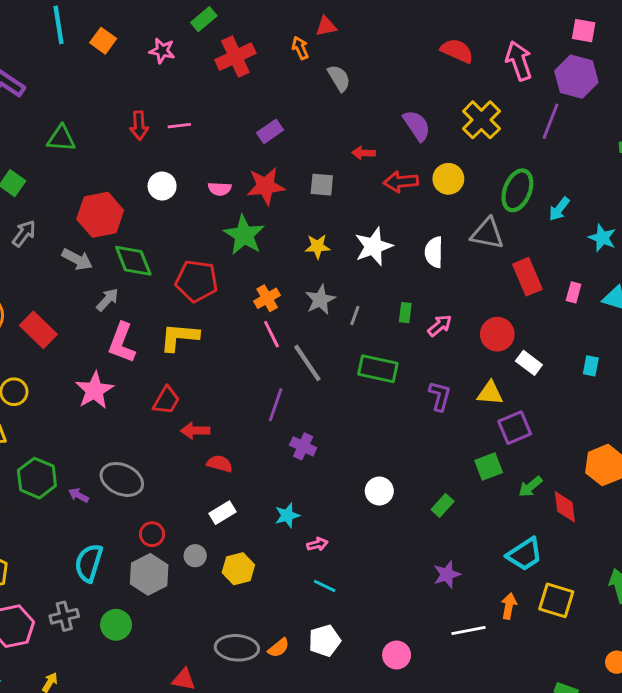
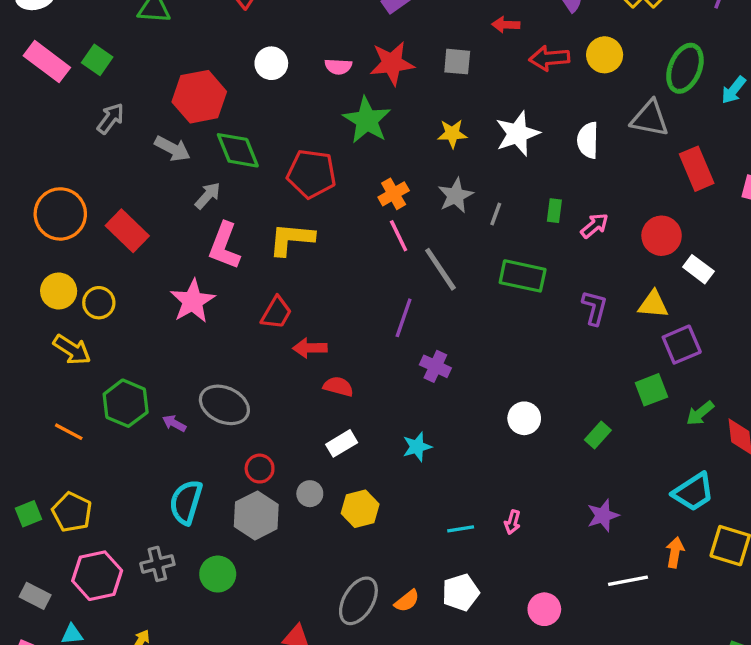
pink arrow: (317, 544) -> (512, 522), moved, turned 120
cyan line: (325, 586) -> (461, 529), turned -35
gray ellipse: (237, 648) -> (358, 601), turned -63

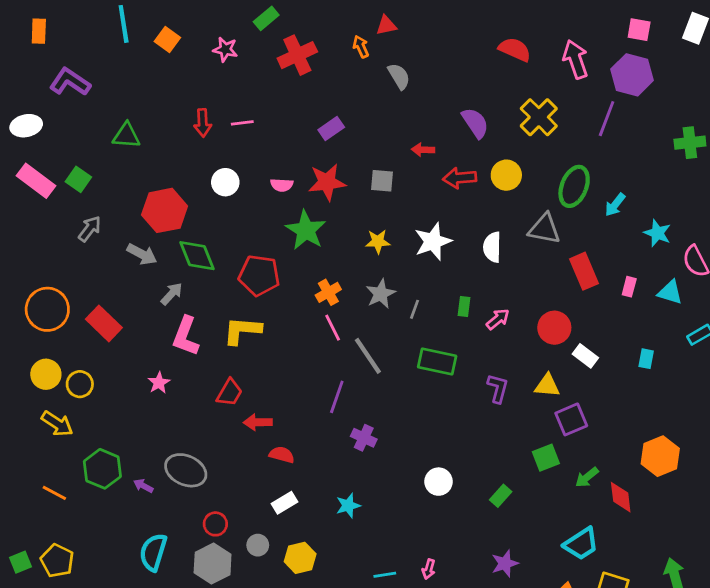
pink star: (193, 301) -> (159, 383), size x0.6

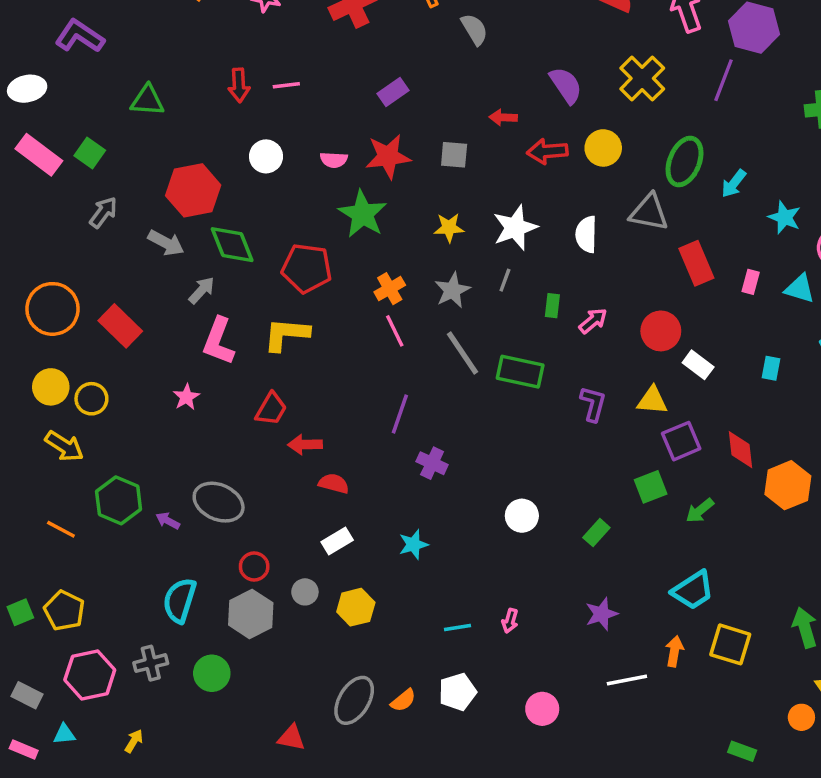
gray line: (415, 309) -> (505, 280), moved
gray line: (368, 356) -> (463, 353), moved
red diamond: (621, 497) -> (740, 450), moved

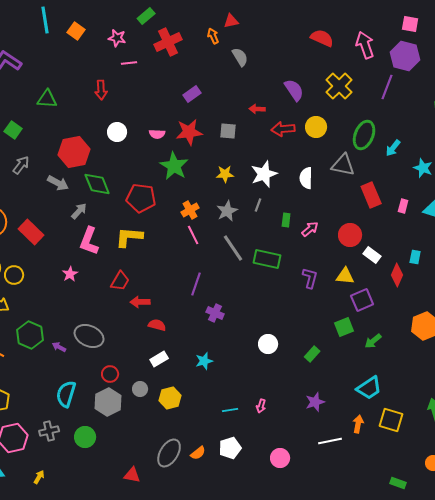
pink line: (286, 85) -> (129, 63), moved
red diamond: (740, 450) -> (397, 275), moved, turned 30

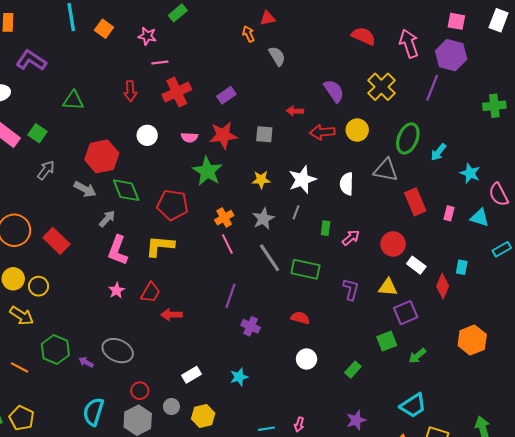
red cross: (168, 42) -> (177, 92), moved
pink star: (70, 274) -> (117, 290), moved
red semicircle: (157, 325) -> (300, 318), moved

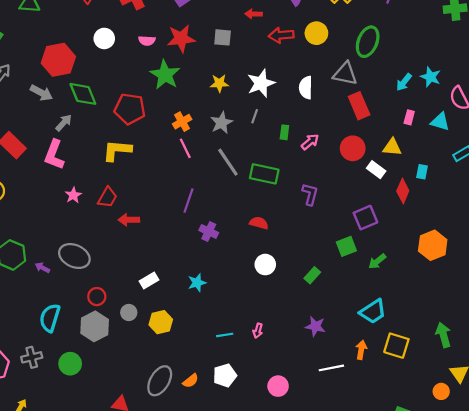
cyan arrow: (438, 152) -> (404, 82), moved
red rectangle: (415, 202) -> (359, 106), moved
pink L-shape: (118, 250) -> (54, 155), moved
yellow triangle: (388, 287) -> (392, 147), moved
purple star: (356, 420) -> (315, 326), turned 30

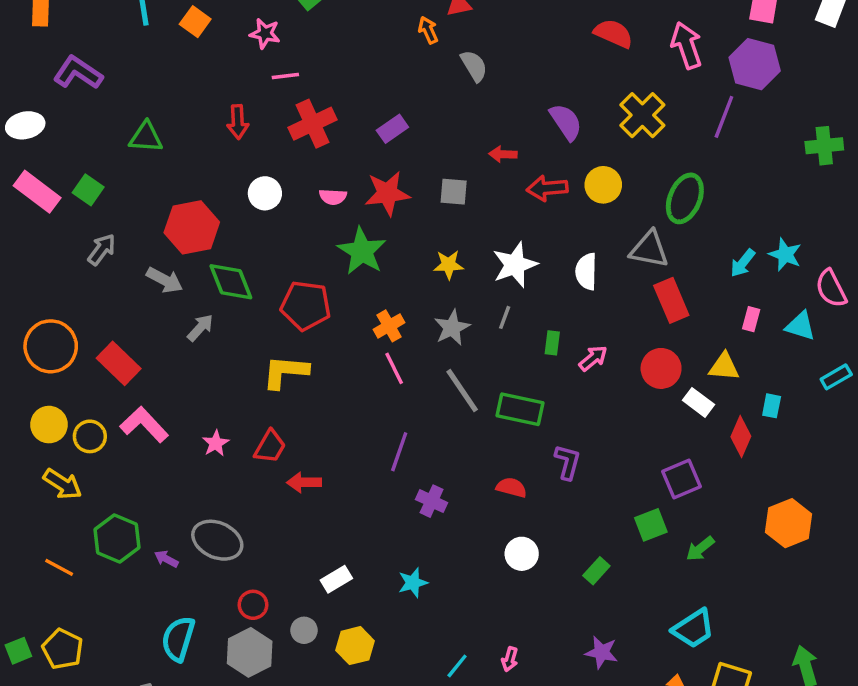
pink L-shape: (54, 155) -> (144, 425), moved, turned 116
purple L-shape: (310, 194) -> (568, 462), moved
cyan line: (225, 335) -> (457, 666), turned -42

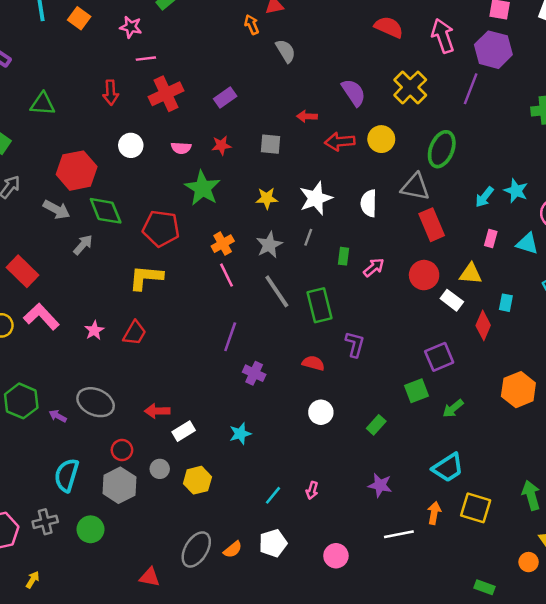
red star: (387, 193) -> (221, 145), size x0.6
green rectangle: (520, 409) -> (320, 305), turned 64
red arrow: (304, 482) -> (157, 411), moved

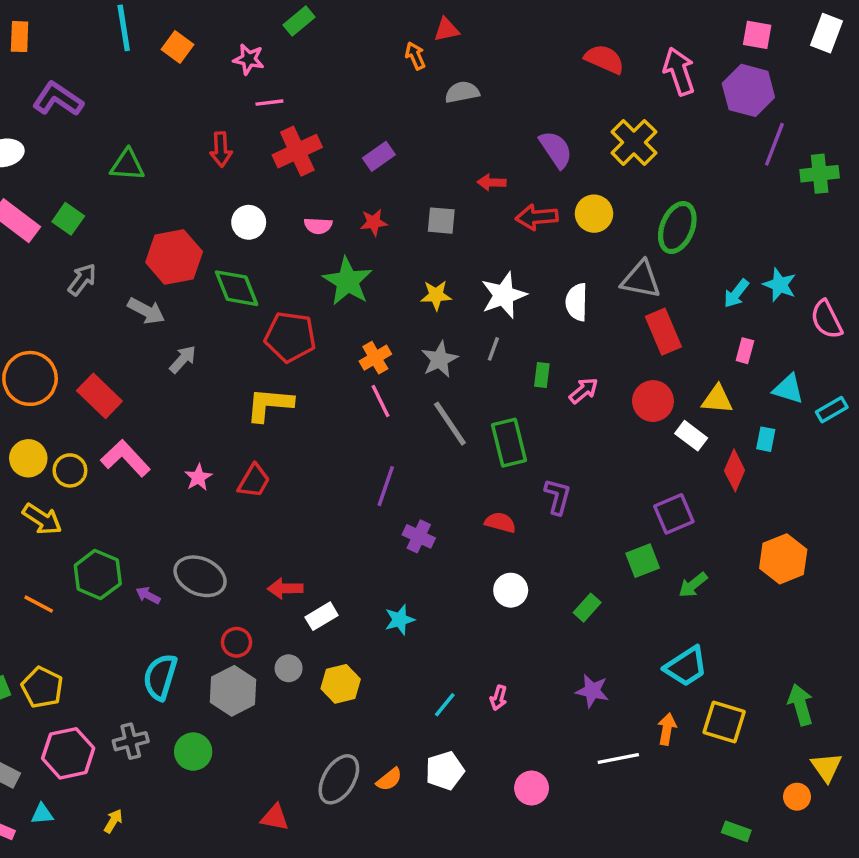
gray semicircle: (286, 51) -> (462, 92), turned -70
purple line: (471, 89) -> (774, 144), moved
green diamond: (106, 211) -> (237, 288), moved
cyan triangle: (527, 244) -> (788, 389), moved

